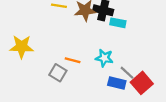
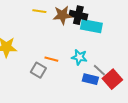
cyan rectangle: (118, 23) -> (91, 26), size x1.5

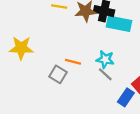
gray line: (99, 70) -> (105, 74), moved
blue rectangle: (90, 79) -> (126, 97), moved, turned -70

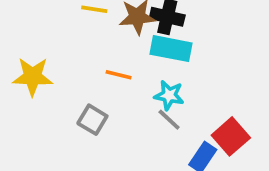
cyan rectangle: (119, 24) -> (171, 49), moved
orange line: (73, 62) -> (119, 75), moved

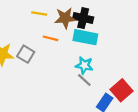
orange line: (119, 75) -> (50, 38), moved
gray square: (92, 120) -> (26, 54), moved

